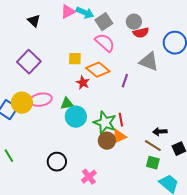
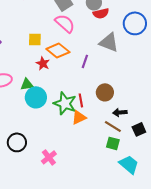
brown circle: (107, 141) -> (105, 92), moved

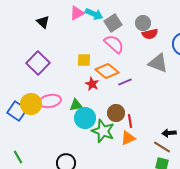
purple line: (85, 61) -> (125, 82), moved, turned 48
brown circle: (105, 92) -> (116, 113), moved
green star: (65, 103) -> (103, 131), moved

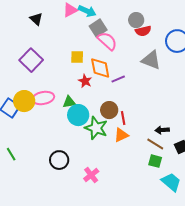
gray square: (113, 23) -> (98, 28), moved
orange diamond: (107, 71) -> (100, 68), turned 40

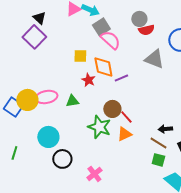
purple square: (31, 60) -> (34, 37), moved
cyan circle: (78, 115) -> (48, 137), moved
red line: (123, 118) -> (126, 117), turned -32
green line: (11, 154) -> (14, 153), turned 48

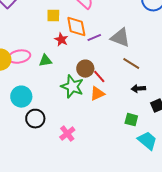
gray triangle: (154, 59) -> (120, 38), moved
brown line: (158, 143) -> (131, 64), moved

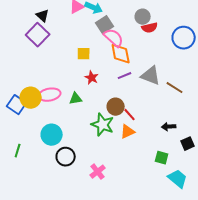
orange diamond: (76, 27) -> (121, 54), moved
brown line: (131, 64) -> (175, 88), moved

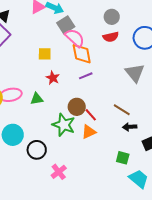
gray circle: (143, 17) -> (112, 17), moved
red semicircle: (150, 28) -> (111, 37), moved
gray triangle: (151, 76) -> (135, 73), moved, turned 30
brown line: (175, 88) -> (122, 110), moved
black circle: (66, 157) -> (37, 150), moved

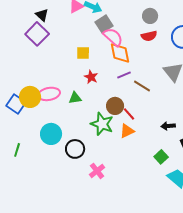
brown line: (122, 110) -> (142, 86), moved
green square: (123, 158) -> (161, 157), turned 32

